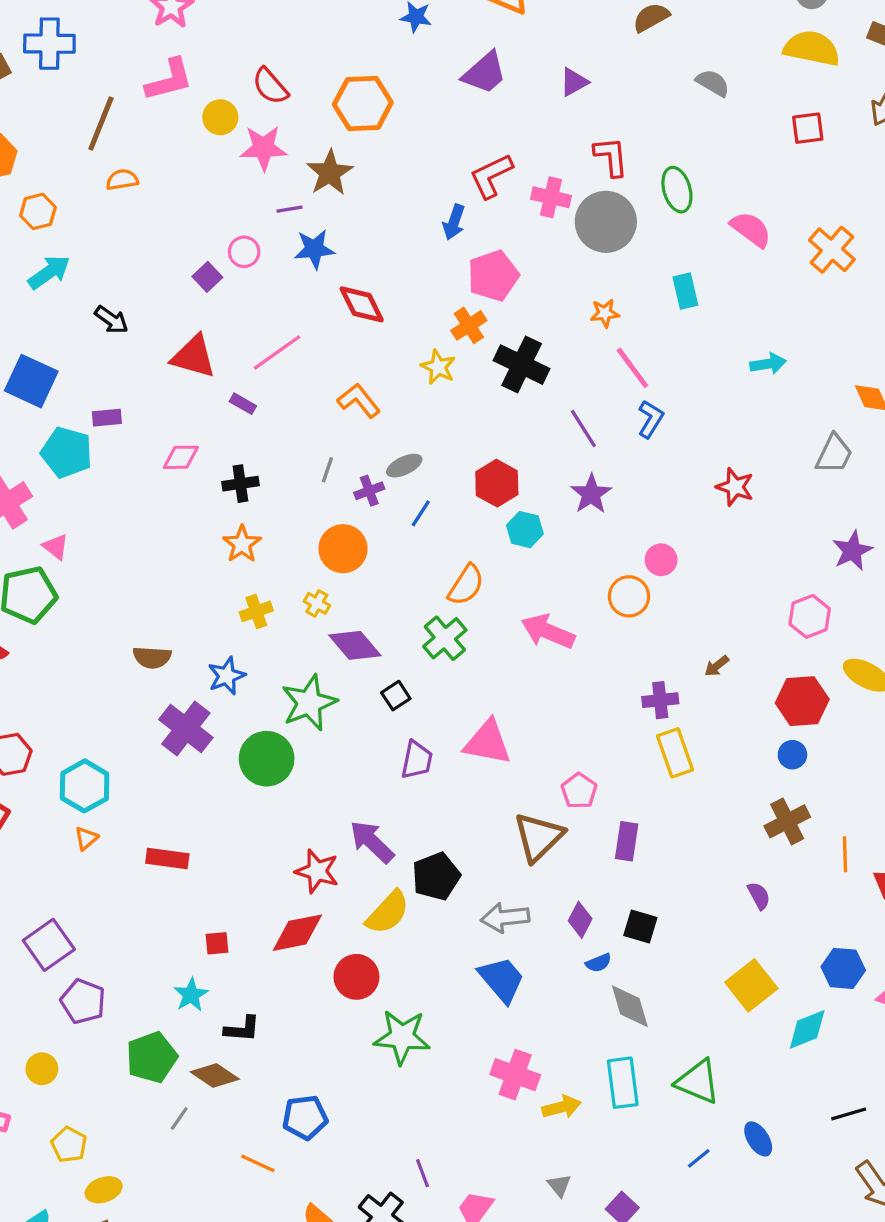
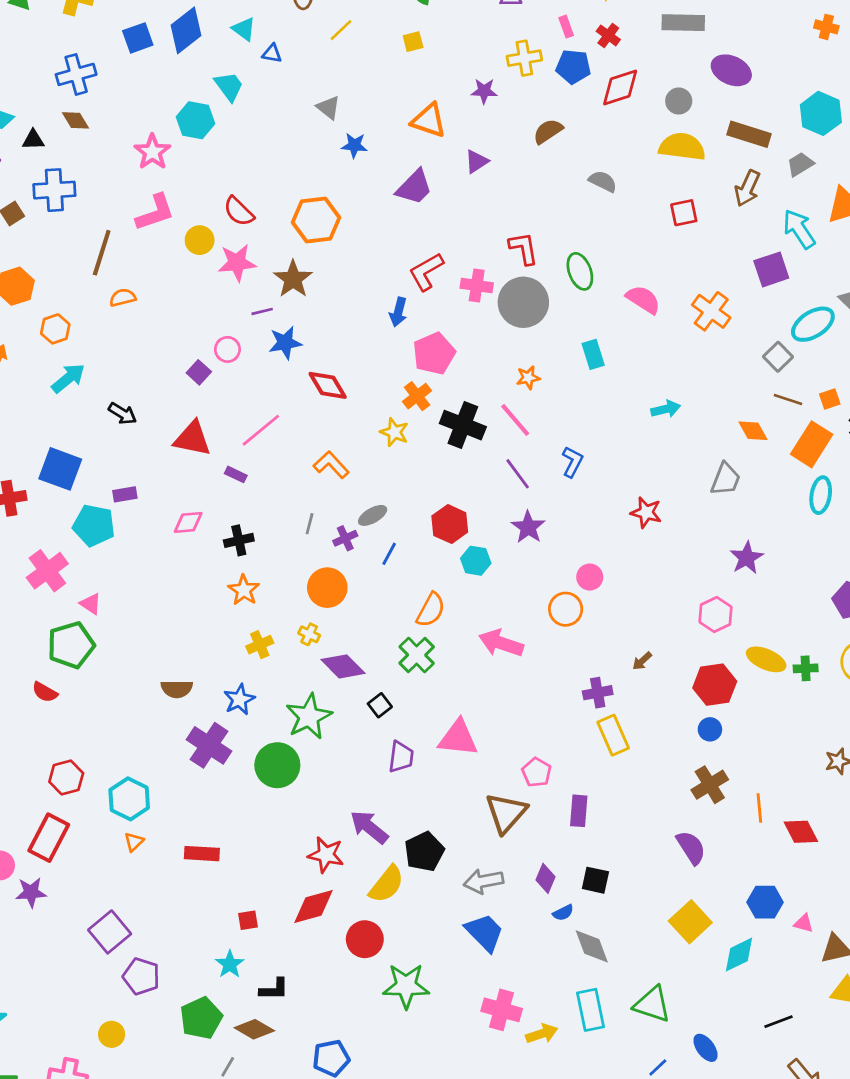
purple triangle: (574, 82) -> (476, 161), moved
pink line: (632, 368) -> (515, 420), moved
purple semicircle: (759, 896) -> (691, 848), size x1.5

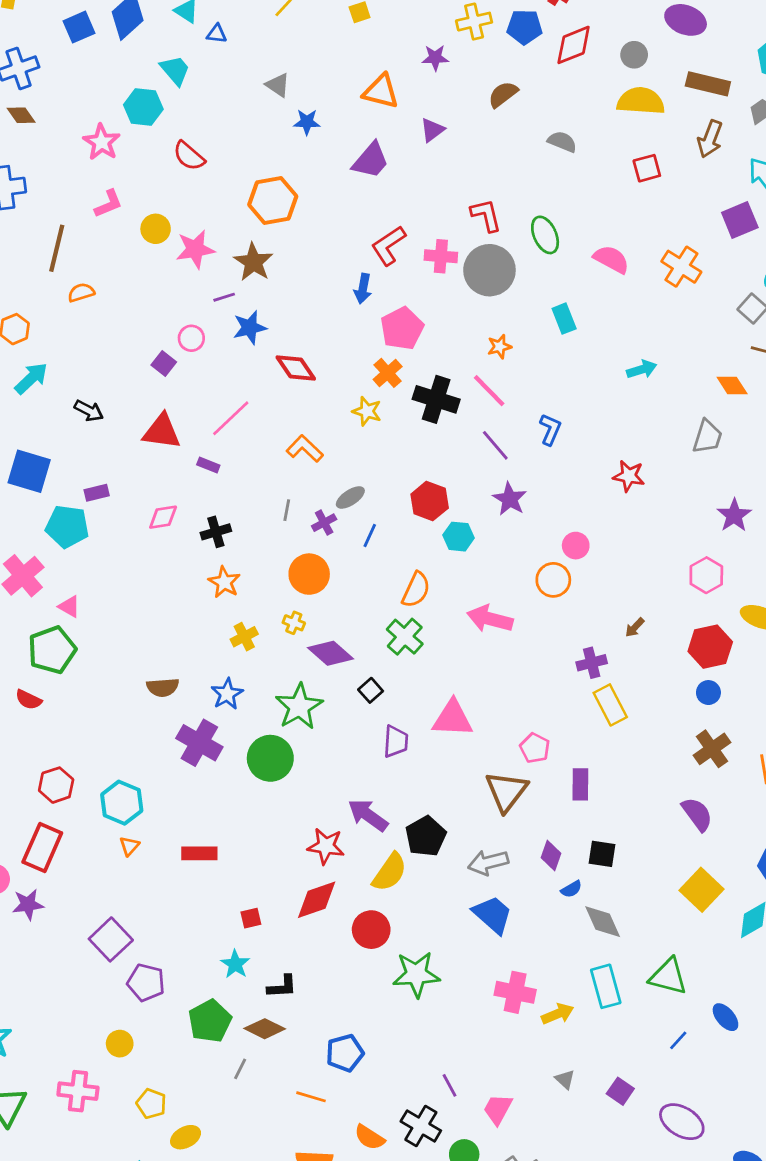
red semicircle: (239, 211) -> (189, 156), moved
pink L-shape: (155, 212) -> (108, 204), size x0.7

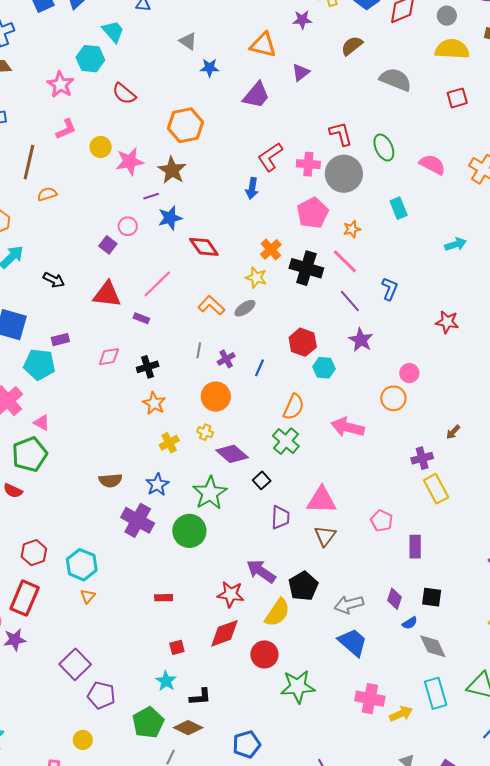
gray semicircle: (562, 142) -> (395, 80), size x1.5
pink pentagon: (402, 328) -> (313, 213), moved
gray ellipse: (350, 497) -> (245, 308), moved
brown triangle: (506, 791) -> (325, 536), moved, size x0.7
red rectangle: (199, 853) -> (164, 598), moved, size x0.7

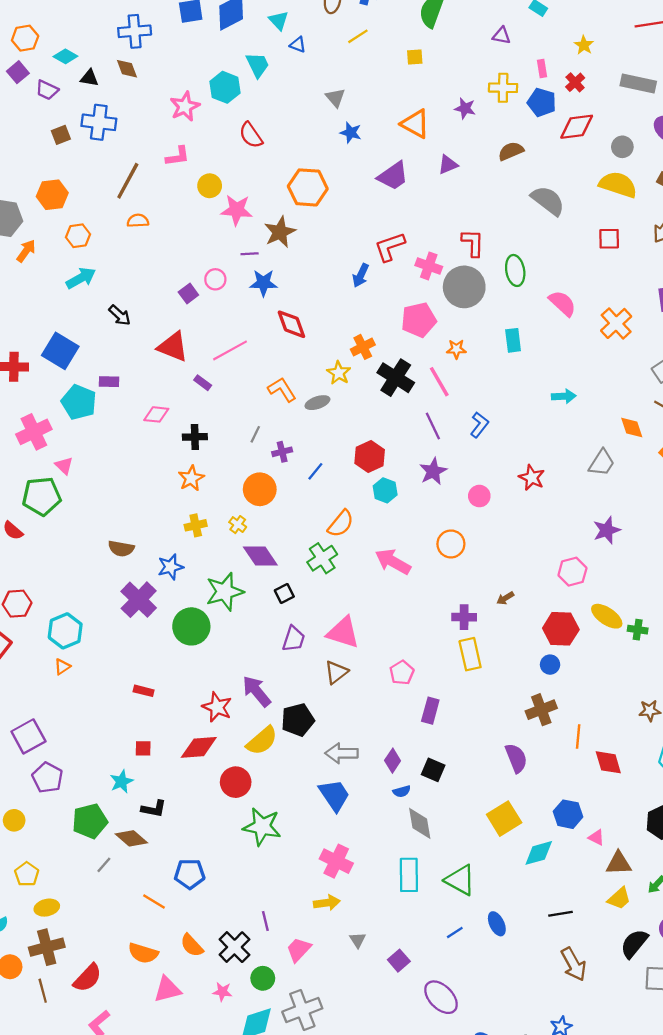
pink circle: (409, 373) -> (479, 496), moved
yellow arrow: (401, 714) -> (327, 903), moved

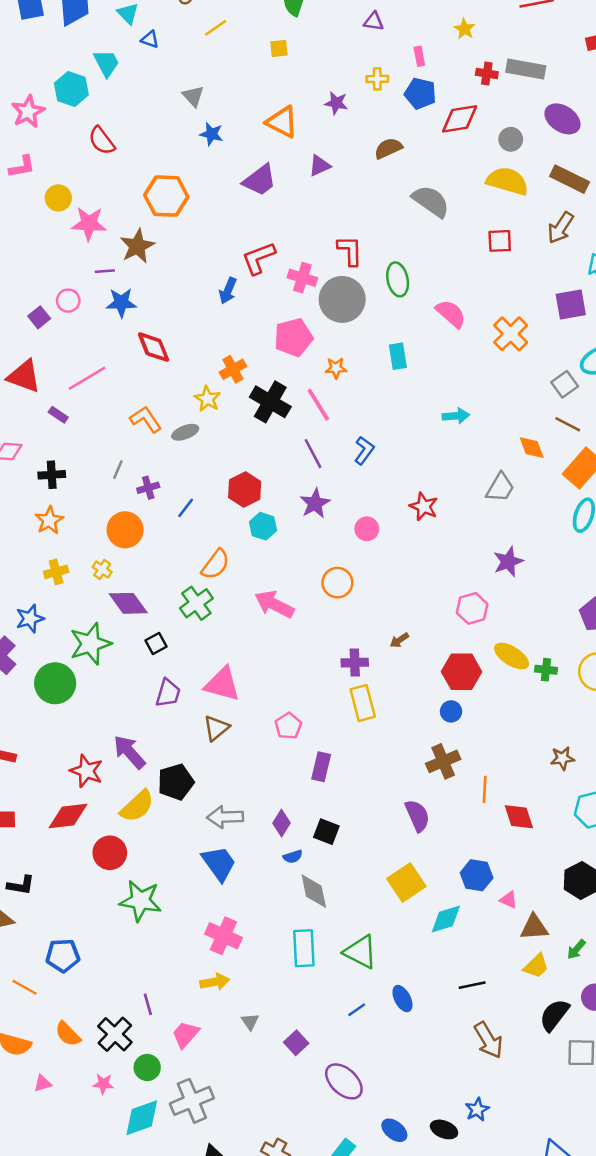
red cross: (575, 82) -> (487, 73), moved, turned -36
yellow cross: (503, 88) -> (377, 79), size x0.7
pink triangle: (167, 989) -> (43, 1083), size x0.6

